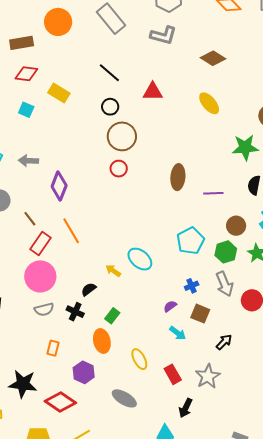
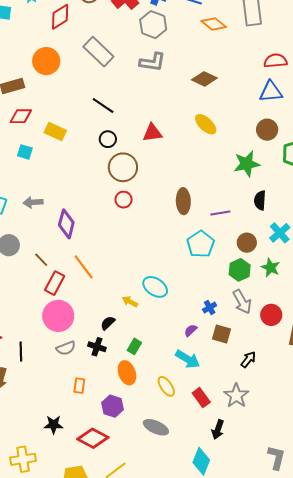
red triangle: (153, 92) -> (152, 133), moved
cyan pentagon: (190, 241) -> (201, 244), moved
cyan arrow: (178, 333) -> (188, 359), moved, size x1.4
black star: (23, 384) -> (54, 425), size x0.7

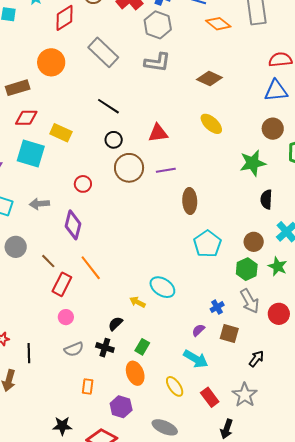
cyan square: (25, 152) -> (31, 153), size x1.8
red circle: (124, 200) -> (83, 184), moved
purple line: (220, 213) -> (166, 170), moved
pink circle: (58, 316) -> (66, 317), size x0.5

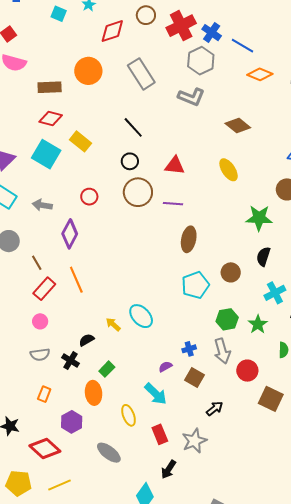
orange diamond: (218, 24) -> (260, 74), turned -30
brown circle: (254, 242) -> (231, 272), moved

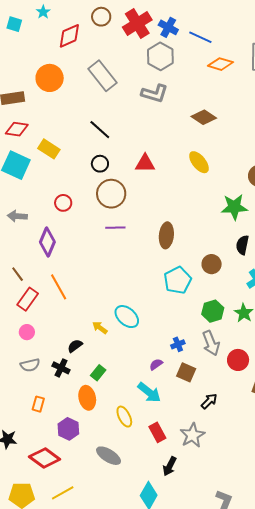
purple line: (173, 204) -> (115, 228), moved

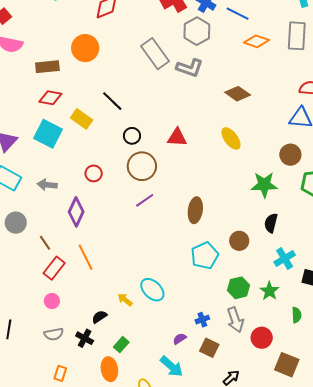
gray rectangle: (103, 76) -> (155, 54), moved
black line: (100, 130) -> (112, 101), moved
purple line: (115, 228) -> (145, 200), turned -36

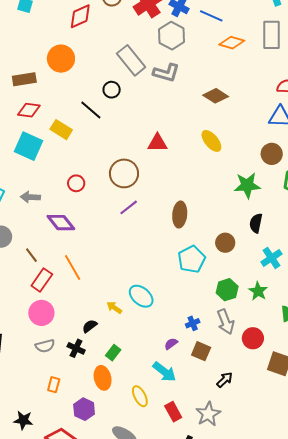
black circle: (132, 136) -> (112, 90), moved
purple diamond: (76, 212) -> (61, 223), turned -60
pink circle: (52, 301) -> (41, 313), size x1.6

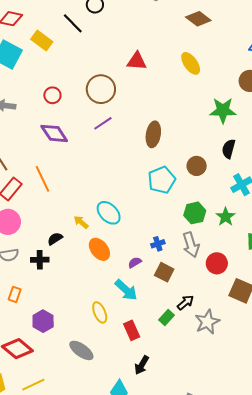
purple diamond: (61, 223) -> (54, 133), moved
black cross: (76, 348) -> (40, 260), turned -30
green rectangle: (113, 353) -> (167, 317), moved
orange ellipse: (103, 378) -> (99, 249), moved, turned -30
gray star: (208, 414) -> (207, 322), moved

